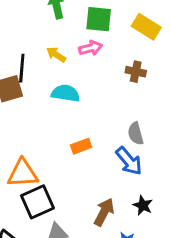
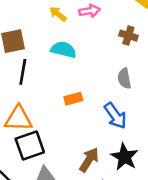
black line: (22, 68) -> (23, 72), moved
gray semicircle: (136, 134) -> (124, 78), moved
black star: (143, 205) -> (124, 157), size x1.5

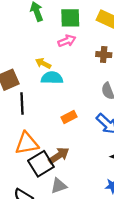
yellow arrow: (58, 14) -> (43, 63), moved
brown arrow: (89, 160) -> (59, 156), moved, turned 35

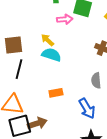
pink arrow: (67, 41) -> (65, 19), moved

